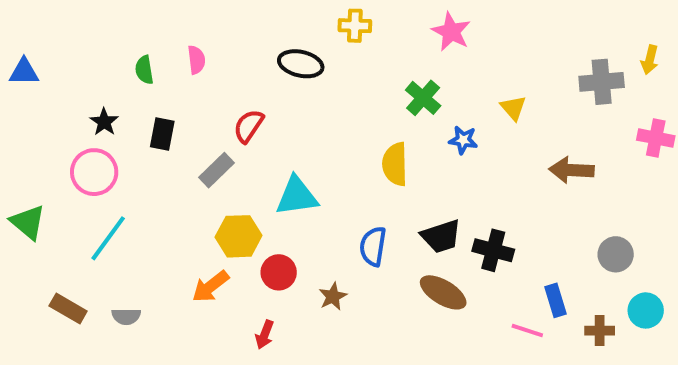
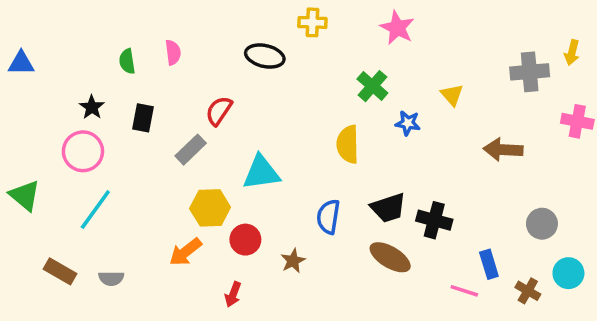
brown cross: (600, 331) -> (528, 291), turned 30

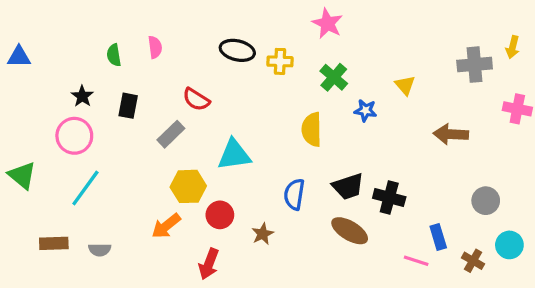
yellow cross: (312, 22) -> (280, 61), moved
pink star: (397, 28) -> (327, 23), moved
red semicircle: (219, 111) -> (196, 99), turned -92
brown rectangle: (60, 271) -> (54, 243), turned -32
red arrow: (233, 294) -> (209, 264), size x1.4

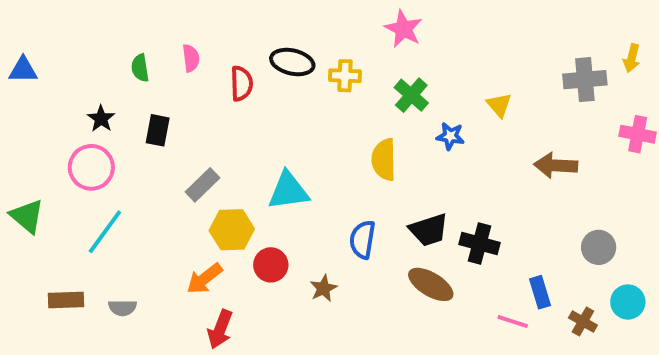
red semicircle: (196, 99) -> (242, 83), moved, turned -124
gray rectangle: (171, 134) -> (203, 185), moved
red arrow: (209, 264) -> (220, 329), moved

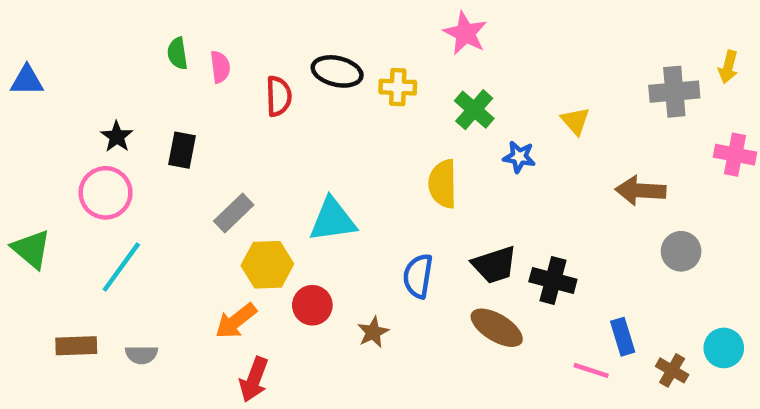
green semicircle: (140, 68) -> (177, 53), moved
gray circle: (599, 247) -> (681, 251), moved

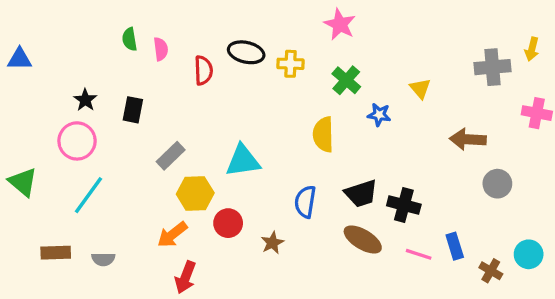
pink line: (591, 370) -> (419, 254), moved

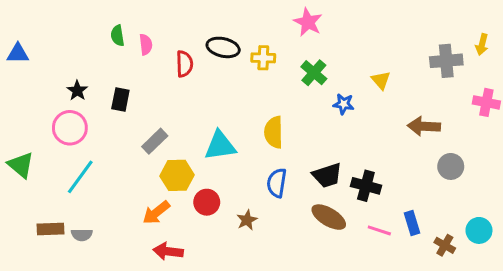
yellow semicircle: (323, 134) -> (274, 132), moved
gray semicircle: (103, 259) -> (82, 235), moved
red arrow: (185, 277) -> (168, 251), turned 76

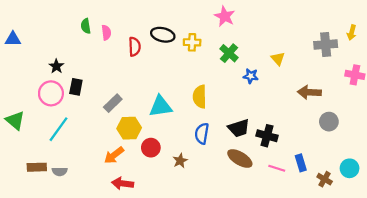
black rectangle: (120, 100) -> (76, 87), moved

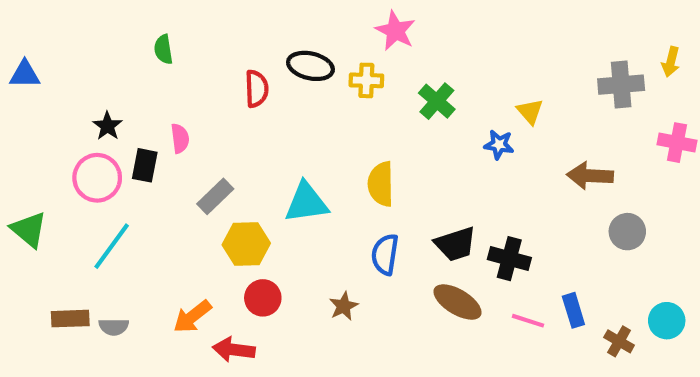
pink star: (225, 16) -> (395, 31), moved
pink semicircle: (106, 33) -> (180, 138), moved
blue star: (251, 76) -> (499, 145), moved
red circle: (151, 148) -> (263, 298), moved
orange arrow: (114, 155) -> (192, 317), moved

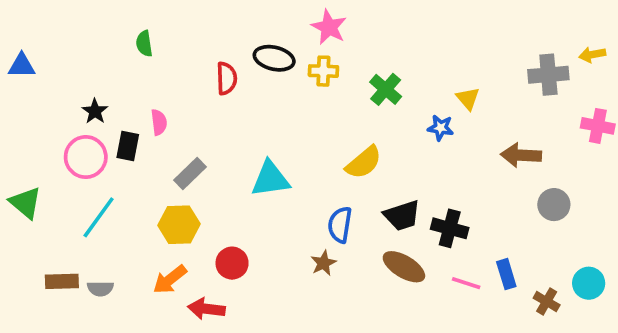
pink star: (395, 31) -> (329, 27), moved
yellow arrow: (671, 62) -> (592, 55), turned 65
yellow semicircle: (381, 184) -> (364, 162), moved, turned -129
yellow hexagon: (246, 244) -> (179, 225), moved
brown star: (344, 306) -> (323, 263), moved

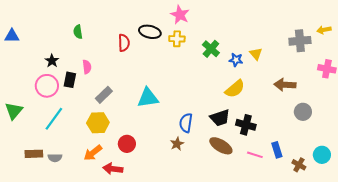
green semicircle: (144, 44) -> (78, 32), moved
blue star: (441, 128) -> (236, 60), moved
yellow semicircle: (364, 162) -> (235, 89), moved
green triangle: (25, 203) -> (14, 111), turned 30

